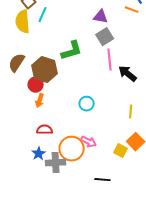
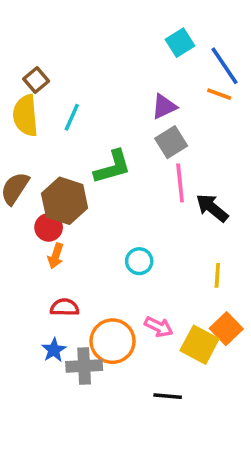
cyan line: (43, 15) -> (72, 117), moved
purple triangle: (101, 17) -> (164, 107), turned -35
pink arrow: (89, 142) -> (159, 327), moved
yellow square: (121, 151) -> (200, 345), size x1.5

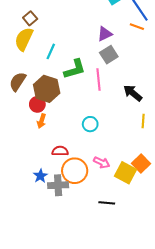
yellow semicircle: (25, 115) -> (24, 39), turned 30
cyan line: (72, 117) -> (51, 51), moved
pink line: (180, 183) -> (98, 79), moved
yellow line: (217, 275) -> (143, 121), moved
red semicircle: (65, 307) -> (60, 151), moved

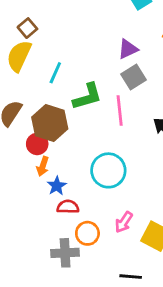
cyan circle: (90, 124) -> (108, 170), size x1.6
pink arrow: (102, 162) -> (124, 222), turned 98
orange circle: (75, 171) -> (87, 233), size x0.7
blue star: (40, 176) -> (57, 186), moved

